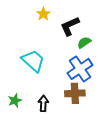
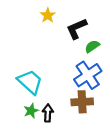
cyan trapezoid: (33, 61) -> (30, 82), moved
green star: (15, 100) -> (31, 111), moved

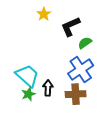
green star: (31, 111) -> (28, 94), moved
black arrow: (48, 113) -> (48, 88), moved

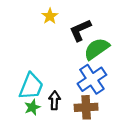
green semicircle: (85, 43) -> (97, 49), size x1.6
cyan trapezoid: (27, 76) -> (31, 86), turned 70

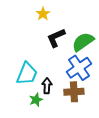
black L-shape: (80, 30) -> (56, 38), moved
green star: (32, 107) -> (36, 100), moved

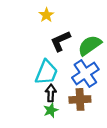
cyan trapezoid: (27, 74) -> (46, 72), moved
green star: (36, 100) -> (51, 110), moved

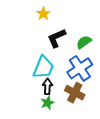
green semicircle: (90, 45) -> (84, 42), size x0.7
brown cross: (80, 99) -> (75, 93), turned 30

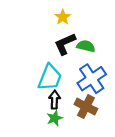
yellow star: (43, 14) -> (63, 17), moved
green semicircle: (84, 42) -> (86, 46), moved, turned 49

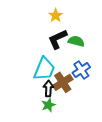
blue cross: (92, 79) -> (81, 70), size x0.7
brown cross: (86, 107) -> (63, 82), moved, turned 30

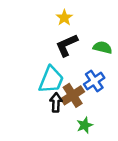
green semicircle: (76, 41) -> (103, 48), moved
green star: (48, 105) -> (85, 125), moved

